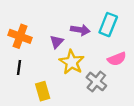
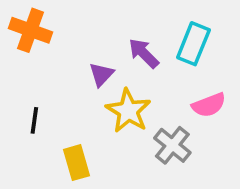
purple arrow: (80, 30) -> (144, 53), turned -144
orange cross: (20, 36) -> (31, 30), moved

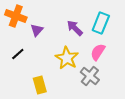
purple triangle: (101, 74) -> (37, 30), moved
pink semicircle: (209, 105) -> (98, 52), moved, turned 144
black line: (34, 120) -> (18, 54), moved, turned 40

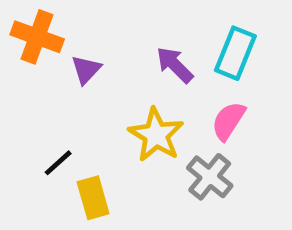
black line: (18, 54) -> (58, 163), moved

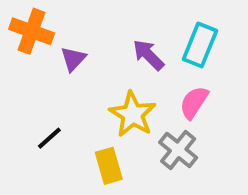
yellow rectangle: (93, 198) -> (109, 166), moved

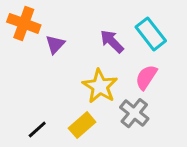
cyan rectangle: (200, 45) -> (151, 34), turned -60
black line: (49, 138) -> (37, 129), moved
yellow rectangle: (109, 166) -> (82, 125), turned 65

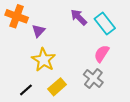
purple arrow: (112, 41) -> (79, 17), moved
yellow star: (100, 86) -> (44, 60), moved

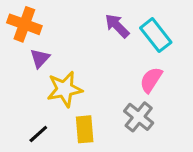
purple triangle: (38, 31) -> (40, 58), moved
yellow star: (44, 60) -> (65, 89), turned 30
yellow rectangle: (57, 87) -> (85, 129), turned -54

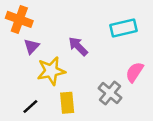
purple arrow: (117, 26) -> (78, 46), moved
cyan rectangle: (156, 35) -> (123, 28), turned -65
pink semicircle: (151, 80) -> (135, 72), moved

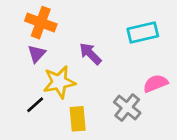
orange cross: (19, 19) -> (41, 23), moved
pink semicircle: (135, 72) -> (156, 83), turned 35
black line: (30, 106) -> (35, 105), moved

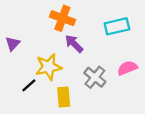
orange cross: (41, 23) -> (62, 18), moved
purple triangle: (37, 54) -> (13, 44), moved
gray cross: (127, 108) -> (95, 77), moved

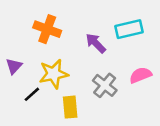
orange cross: (62, 18) -> (47, 29), moved
purple triangle: (13, 44) -> (14, 66), moved
purple arrow: (74, 44) -> (96, 43), moved

